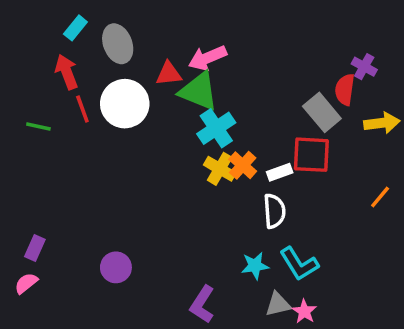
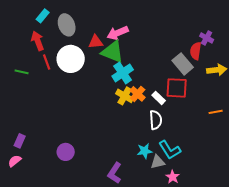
white rectangle: (280, 172) -> (159, 98), turned 64
orange line: (380, 197) -> (216, 112), turned 40
gray triangle: (278, 304) -> (158, 162), moved

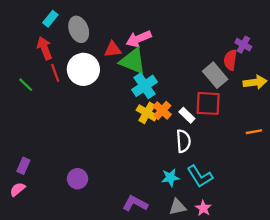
green line: (22, 72) -> (26, 85), turned 32
gray triangle: (158, 162) -> (177, 207), moved
purple L-shape: (115, 173) -> (135, 203), turned 85

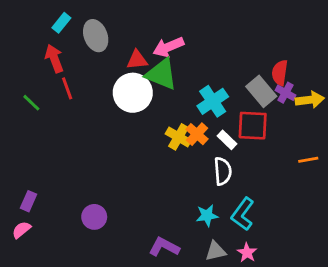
purple cross: (243, 45) -> (285, 93), moved
white circle: (83, 69) -> (133, 93), moved
cyan cross: (145, 86) -> (213, 101), moved
cyan L-shape: (200, 176) -> (243, 214), turned 68

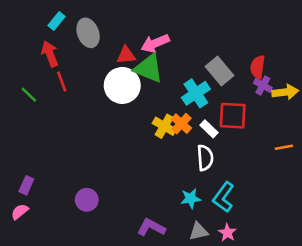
gray rectangle: (261, 91) -> (219, 71), moved

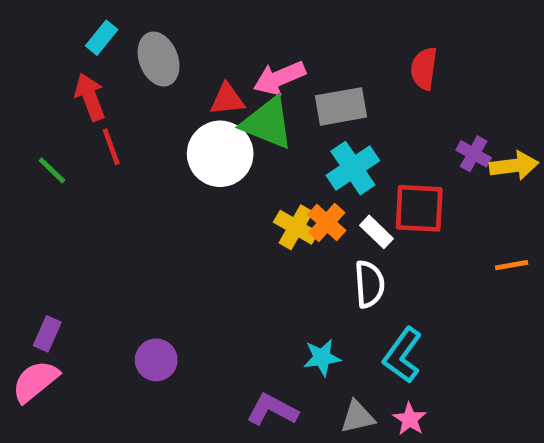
red semicircle: (258, 67) -> (424, 69), moved
gray rectangle: (219, 71) -> (341, 106), moved, turned -60
cyan star: (191, 198) -> (322, 358), moved
pink semicircle: (20, 212) -> (35, 381), size x1.5

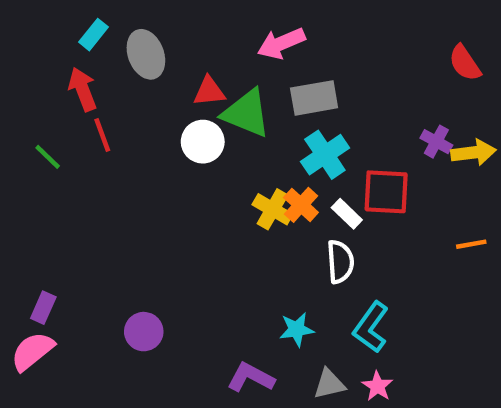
red semicircle: (424, 69) -> (465, 63), moved, turned -42
pink arrow: (279, 78) -> (281, 43), moved
white circle: (220, 154) -> (203, 142), size x0.7

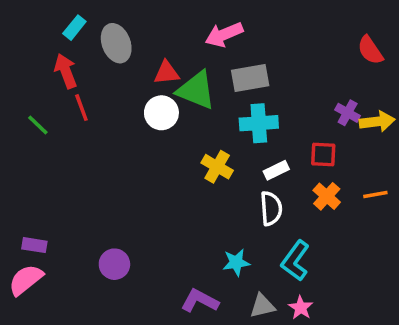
cyan cross: (325, 155) -> (259, 123), turned 30
red square: (386, 192) -> (323, 155), moved, size x0.7
orange cross: (301, 205) -> (327, 196), moved
white rectangle: (347, 214) -> (276, 170), turned -70
purple rectangle: (43, 308) -> (34, 245), turned 75

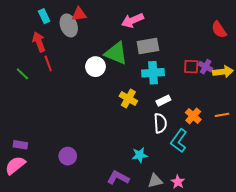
cyan rectangle: (74, 28) -> (44, 16), turned -64
red triangle: (167, 73) -> (79, 14), moved
red square: (323, 155) -> (191, 67), moved
cyan L-shape: (295, 261) -> (179, 141), moved

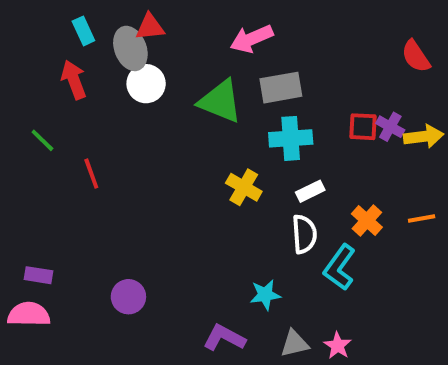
red line: (48, 64) -> (91, 174), moved
white circle: (95, 67) -> (146, 84), moved
pink semicircle: (15, 165) -> (29, 314), turned 40

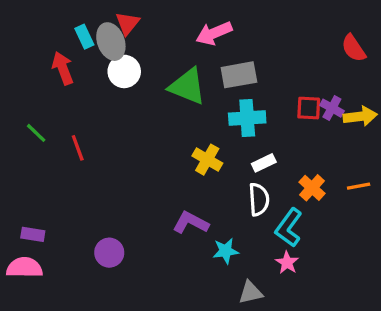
red triangle: (150, 27) -> (128, 23), turned -45
cyan rectangle: (83, 31) -> (84, 37), moved
green line: (42, 140) -> (36, 133), moved
purple L-shape: (224, 338) -> (191, 223), moved
pink star: (338, 346) -> (287, 263), moved

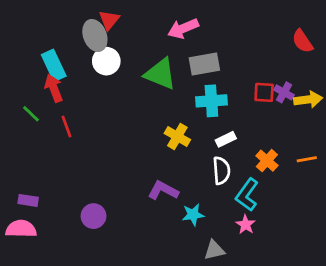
cyan rectangle: (84, 37) -> (54, 65), moved, size x1.5
red arrow: (63, 68) -> (54, 88), moved

